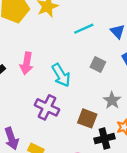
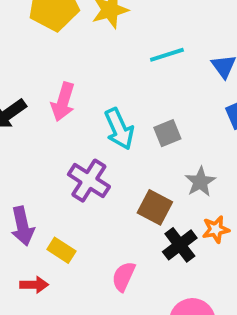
gray square: (98, 64) -> (167, 133), moved, turned 35
black cross: (104, 139) -> (180, 245), turned -30

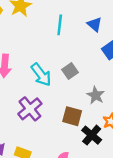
cyan line: (167, 55) -> (60, 25), turned -54
purple cross: (89, 181) -> (30, 109), turned 30

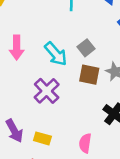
brown square: (72, 116) -> (89, 75), moved

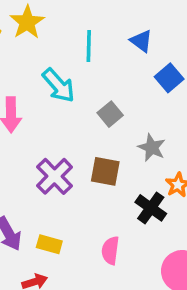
cyan arrow: (56, 54) -> (58, 85), moved
brown square: (89, 75) -> (105, 171), moved

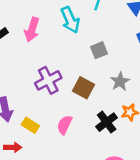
pink semicircle: (110, 250) -> (64, 125), moved

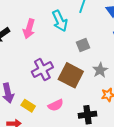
brown square: (84, 88) -> (71, 75), size x1.4
black cross: (107, 122) -> (88, 115), moved, turned 30
pink semicircle: (64, 125) -> (56, 105), turned -140

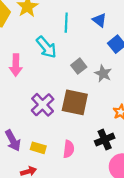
gray star: (100, 70) -> (103, 74), moved
pink semicircle: (56, 105) -> (69, 149), moved, turned -42

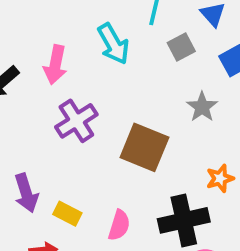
gray square: (79, 66) -> (181, 47), moved
purple cross: (43, 105) -> (76, 121), moved
black cross: (105, 140) -> (184, 220), size x1.4

